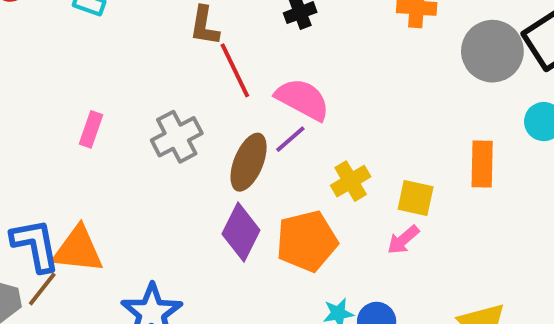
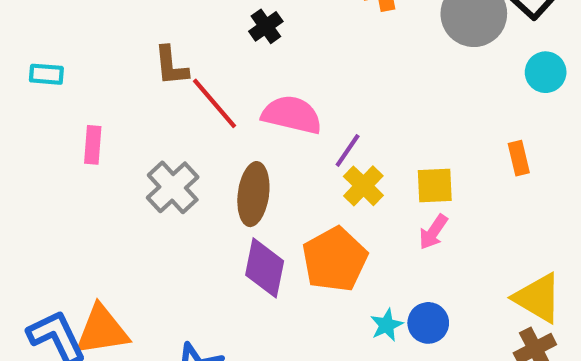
pink rectangle: (91, 129) -> (93, 145), moved
purple line: (290, 139) -> (348, 150), moved
orange rectangle: (482, 164) -> (519, 158), moved, size x0.7

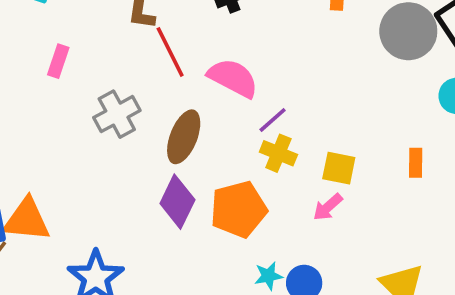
yellow cross: (363, 186) -> (278, 153), turned -36

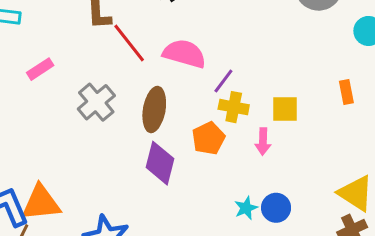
pink rectangle: (58, 61) -> (40, 69), turned 50
pink arrow: (328, 207) -> (263, 141), moved, turned -35
orange pentagon: (238, 209) -> (208, 138), moved, size x0.7

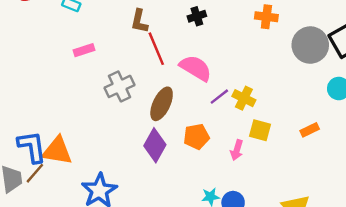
orange rectangle: (346, 92) -> (310, 130), turned 60
yellow cross: (234, 107) -> (244, 98), moved

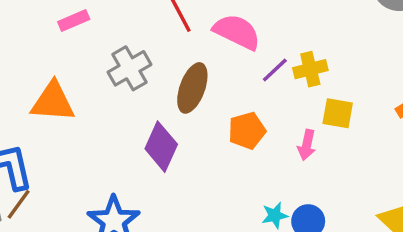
yellow cross: (244, 98) -> (310, 69), turned -35
purple diamond: (155, 145) -> (161, 147), moved
orange triangle: (57, 151) -> (53, 102), moved

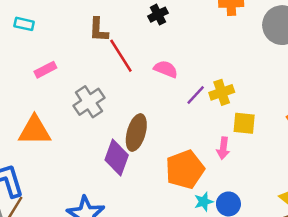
pink semicircle: (237, 32) -> (166, 69), size x0.7
brown ellipse: (192, 88) -> (136, 133), moved
orange pentagon: (247, 131) -> (185, 169), moved, size x1.4

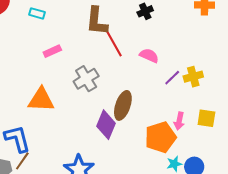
brown L-shape: (99, 30) -> (97, 21), size x1.4
yellow square: (244, 123) -> (206, 118), moved
pink arrow: (223, 148) -> (179, 121), moved

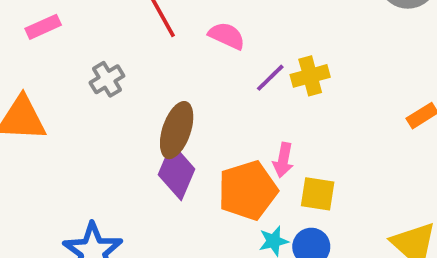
gray cross: (86, 79) -> (107, 79), size x0.7
yellow square: (206, 118) -> (318, 194), moved
purple diamond: (106, 125) -> (176, 172), moved

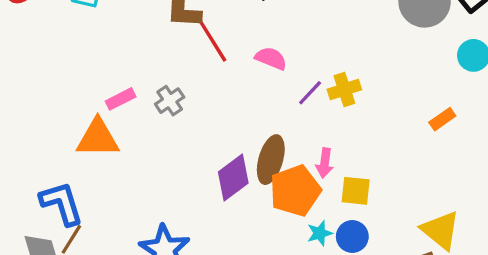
pink rectangle: (43, 27) -> (121, 99), moved
brown ellipse: (177, 130) -> (271, 160), moved
purple diamond: (176, 172) -> (233, 177), turned 33

